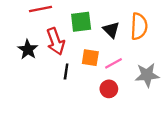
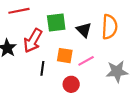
red arrow: (56, 41) -> (33, 41), turned 50
red circle: (109, 89) -> (71, 84), moved

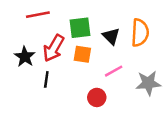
orange square: (65, 56) -> (82, 54), moved
black line: (42, 68) -> (46, 79), moved

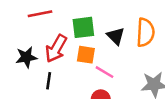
black star: (25, 57) -> (26, 57), turned 30
pink line: (114, 71) -> (104, 72), moved, turned 60

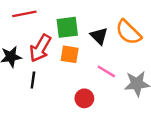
orange semicircle: (145, 32) -> (128, 32), turned 132
pink line: (104, 72) -> (106, 71), moved

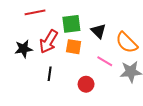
orange semicircle: (128, 32) -> (127, 43), moved
black line: (33, 80) -> (50, 74), moved

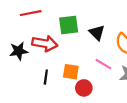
red arrow: (49, 42) -> (45, 43), turned -110
orange square: (74, 47) -> (71, 72), moved

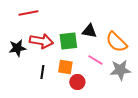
green square: (69, 25) -> (68, 41), moved
black triangle: (97, 33) -> (89, 31), turned -35

